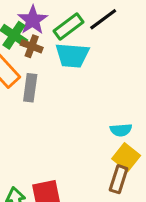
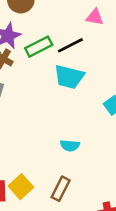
cyan trapezoid: (72, 55) -> (69, 77), moved
yellow square: (126, 157) -> (21, 187), moved

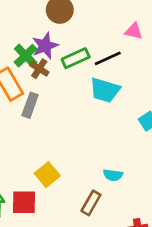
cyan semicircle: (70, 146) -> (113, 175), moved
yellow square: (21, 187) -> (47, 175), moved

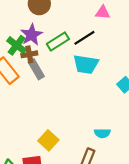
brown cross: (39, 69) -> (29, 54), turned -35
gray rectangle: (30, 105) -> (36, 69), moved, turned -42

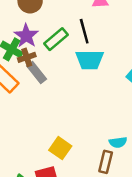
black line: (84, 38) -> (84, 31), turned -65
cyan semicircle: (102, 133) -> (118, 142), moved

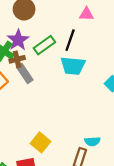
black line: (84, 31) -> (70, 40), turned 30

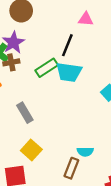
green rectangle: (44, 45) -> (47, 68), moved
gray rectangle: (25, 73) -> (25, 113), moved

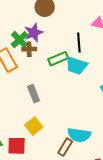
black line: (67, 45) -> (79, 43), turned -36
cyan semicircle: (85, 152) -> (79, 135), size x1.6

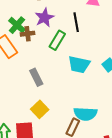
purple star: (34, 33) -> (44, 18), moved
green rectangle: (58, 59) -> (57, 40), turned -30
cyan trapezoid: (76, 65) -> (79, 64), moved

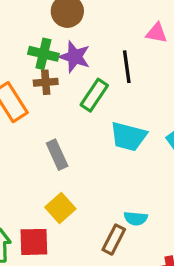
purple star: (44, 18) -> (75, 57), turned -30
green cross: (17, 25) -> (43, 54), moved, turned -30
cyan semicircle: (85, 114) -> (136, 218), size x0.6

